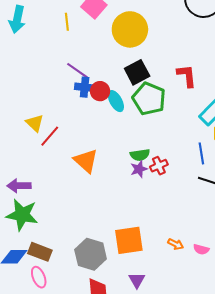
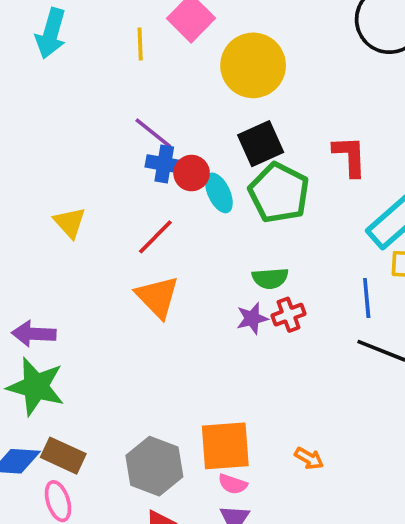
red line: (50, 136) -> (155, 237), moved
green semicircle: (140, 155) -> (270, 278), moved
pink semicircle: (201, 249) -> (233, 484), moved

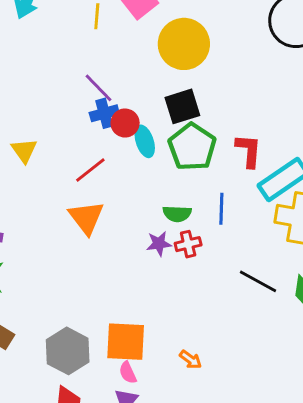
red L-shape: (350, 156) -> (249, 151), moved
blue cross: (164, 164) -> (104, 113), turned -32
blue line: (367, 298) -> (221, 209), moved
pink semicircle: (233, 484) -> (128, 373), turned 40

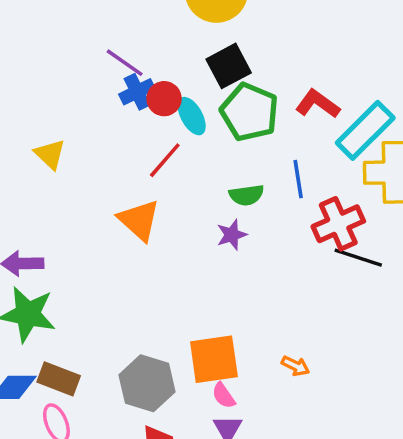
red L-shape: (249, 151) -> (318, 104), turned -48
red line: (90, 170) -> (165, 160), moved
red cross: (188, 244) -> (338, 224), moved, size x1.6

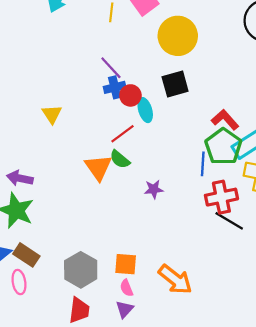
green pentagon: (250, 112) -> (223, 147), moved
green semicircle: (246, 195) -> (120, 159), moved, turned 35
orange square: (214, 359) -> (126, 264), size x0.7
orange arrow: (295, 366) -> (175, 279), size x2.0

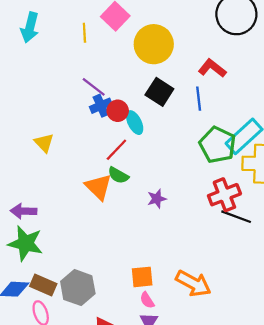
black square: (175, 84) -> (159, 92), turned -32
red L-shape: (225, 120) -> (212, 68), moved
blue line: (203, 164) -> (199, 99), moved
gray hexagon: (81, 270) -> (78, 288), moved

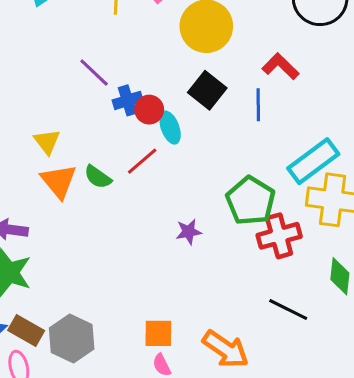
purple line: (94, 87) -> (94, 72), moved
green pentagon: (218, 145) -> (251, 201), moved
green semicircle: (118, 175) -> (98, 177), moved
orange triangle: (99, 187) -> (59, 181), moved
black line: (236, 217) -> (288, 309), moved

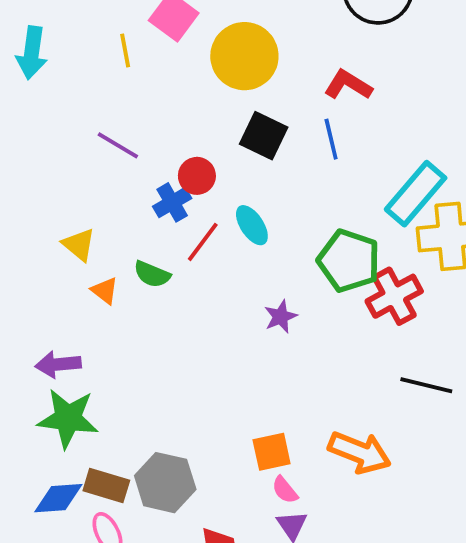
blue cross: (128, 100) -> (172, 202), moved
cyan ellipse: (170, 128) -> (252, 225), moved
orange triangle: (59, 181) -> (105, 291), size x0.6

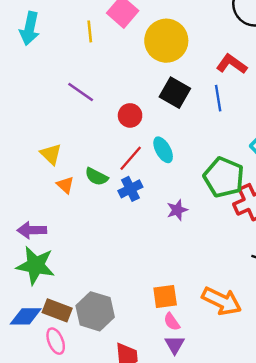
blue cross: (172, 202) -> (130, 189), moved

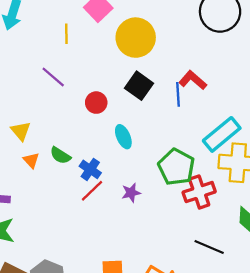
yellow line: (90, 31) -> (66, 34), moved
red L-shape: (232, 64) -> (193, 80), moved
red line: (131, 158) -> (92, 191), moved
blue cross: (130, 189) -> (90, 169), turned -35

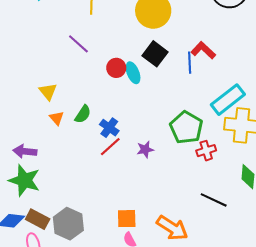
cyan ellipse: (123, 137) -> (133, 73), moved
green semicircle: (60, 155) -> (83, 114), turned -90
red cross: (199, 192) -> (206, 151), size x0.7

